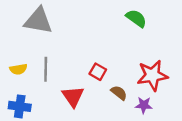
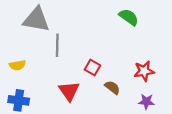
gray line: (46, 69) -> (57, 45), moved
red star: (152, 75) -> (144, 71), size x0.7
purple star: (144, 105) -> (146, 102), moved

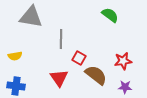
gray line: (57, 45) -> (61, 39), moved
brown semicircle: (112, 87) -> (96, 75), size x1.6

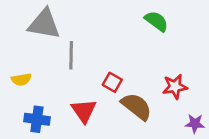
gray line: (61, 39) -> (71, 55), moved
blue cross: (16, 86) -> (37, 119), moved
purple star: (125, 87) -> (195, 124), moved

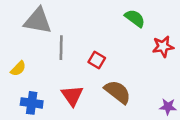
yellow semicircle: (21, 79) -> (18, 69), turned -35
red square: (112, 82) -> (97, 60), moved
red star: (175, 87) -> (163, 46), moved

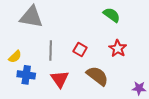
red star: (163, 46) -> (118, 48), moved, turned -30
gray line: (61, 48) -> (51, 51), moved
blue cross: (32, 103) -> (26, 75), moved

